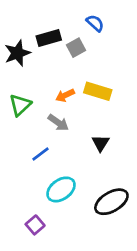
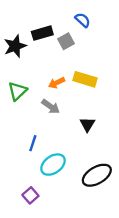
blue line: (41, 154) -> (33, 143), moved, turned -35

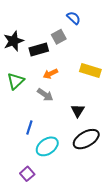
black rectangle: (42, 33) -> (39, 49), moved
yellow rectangle: (85, 79) -> (90, 71), moved
black ellipse: (97, 175) -> (86, 139), moved

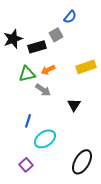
blue semicircle: (74, 18) -> (70, 17), turned 88
yellow rectangle: (90, 71) -> (86, 67), turned -36
green triangle: (16, 81) -> (27, 74), moved, turned 30
black ellipse: (86, 139) -> (82, 162), moved, turned -30

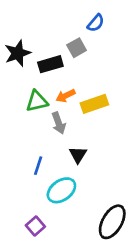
yellow rectangle: (86, 67) -> (94, 104), moved
gray arrow: (43, 90) -> (59, 123), turned 35
black triangle: (74, 105) -> (78, 155), moved

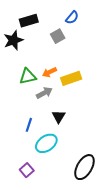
black rectangle: (50, 64) -> (29, 21), moved
gray arrow: (59, 123) -> (44, 93), turned -98

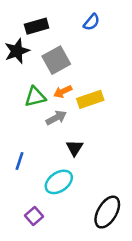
gray square: (58, 36) -> (56, 60), moved, size x1.5
blue line: (29, 125) -> (20, 161), moved

